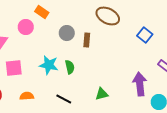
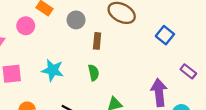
gray circle: (67, 33) -> (76, 20), moved
green semicircle: (70, 67) -> (94, 73), moved

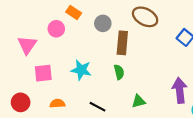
brown rectangle: (97, 41) -> (122, 43), size x1.5

